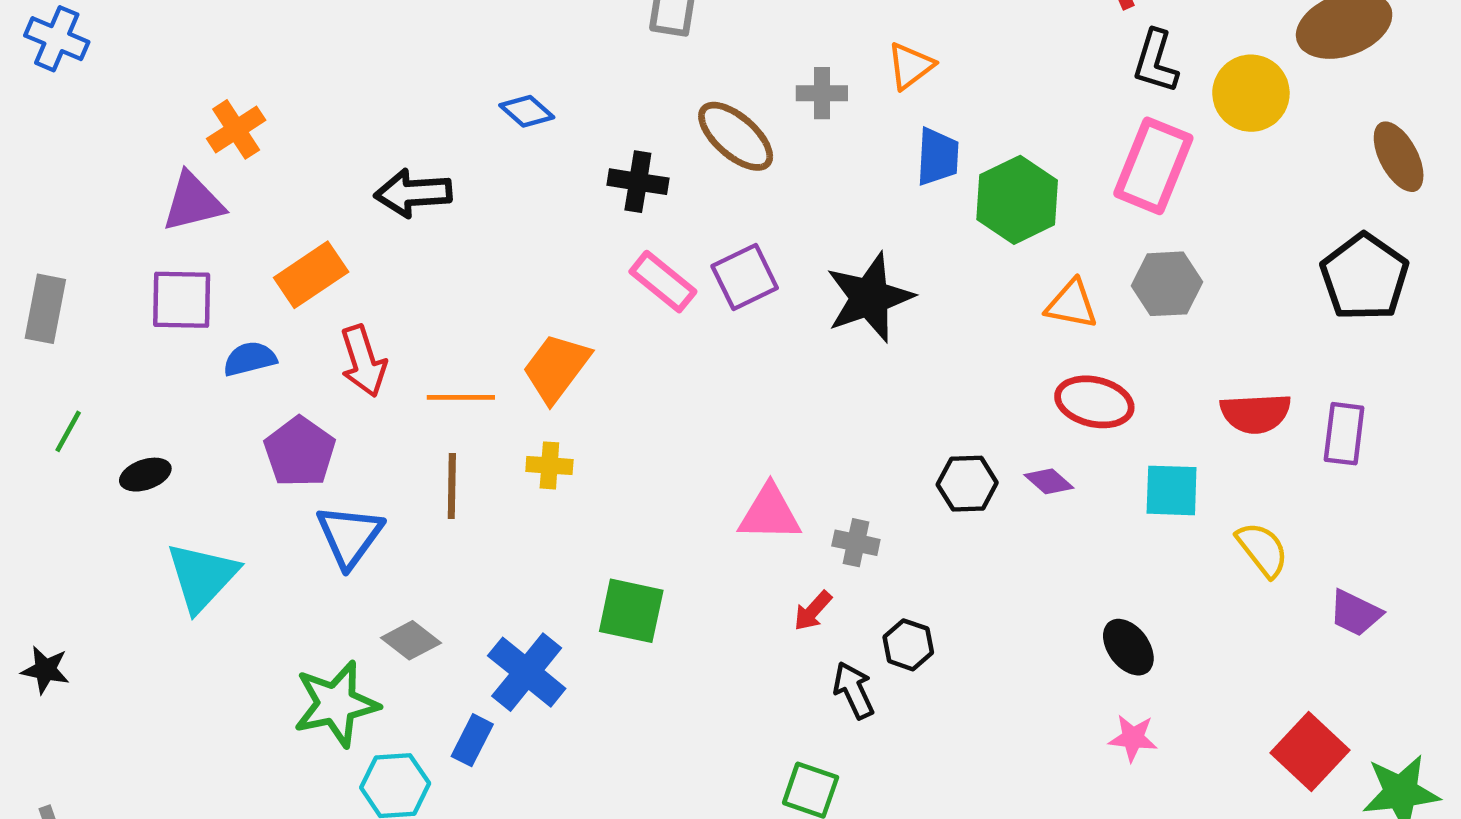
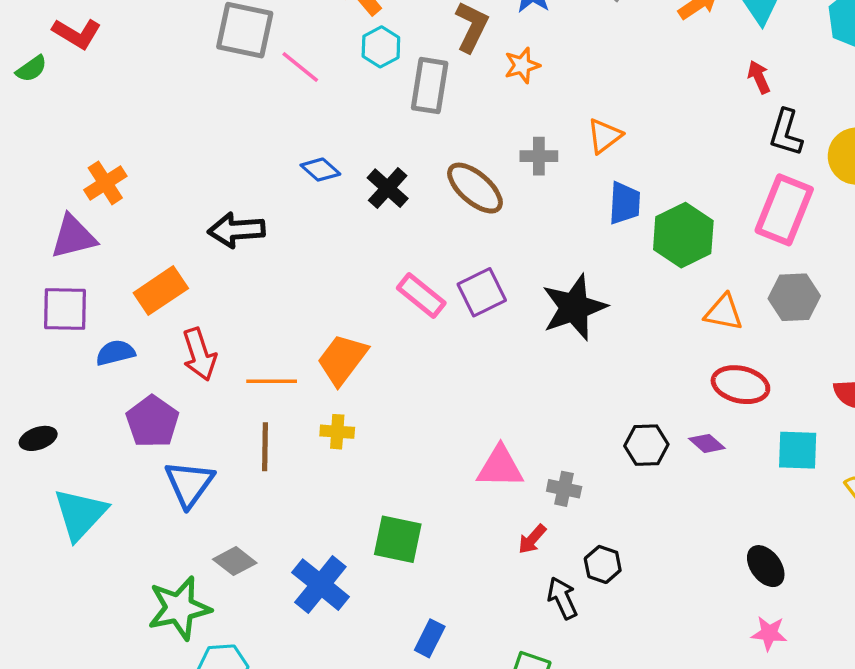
black cross: (638, 182) -> (388, 188), moved, turned 33
blue rectangle: (472, 740) -> (430, 638), moved

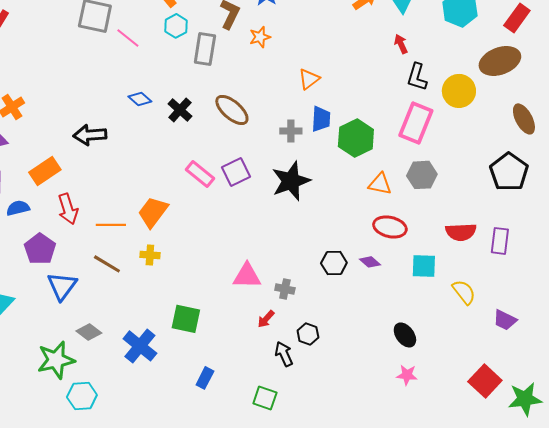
gray cross: (539, 156) -> (291, 131), moved
brown line: (265, 447) -> (107, 264), turned -60

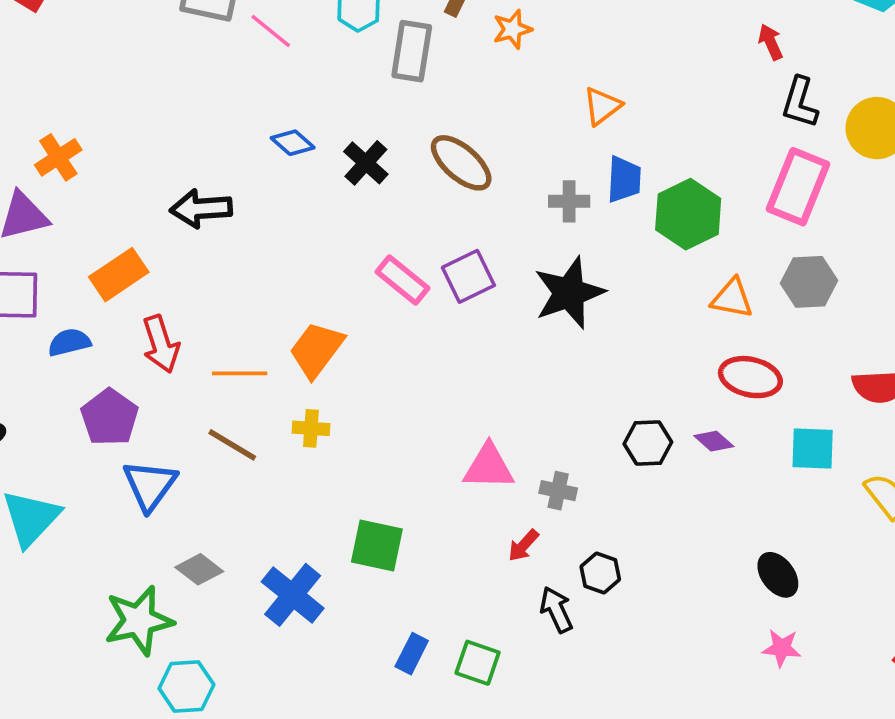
green square: (265, 398) -> (478, 663), moved

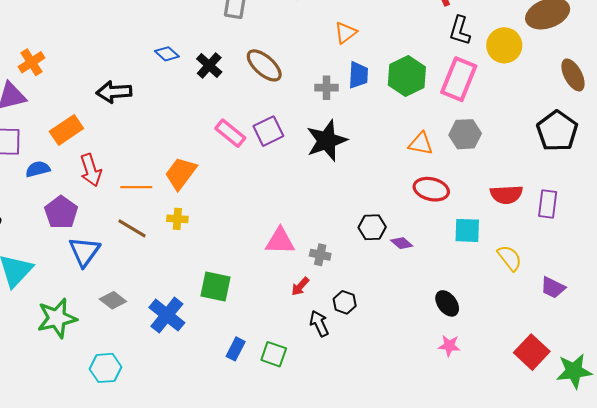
green hexagon: (688, 214) -> (407, 76), moved
purple diamond: (714, 441) -> (402, 243), moved
green star: (139, 621) -> (57, 318), moved

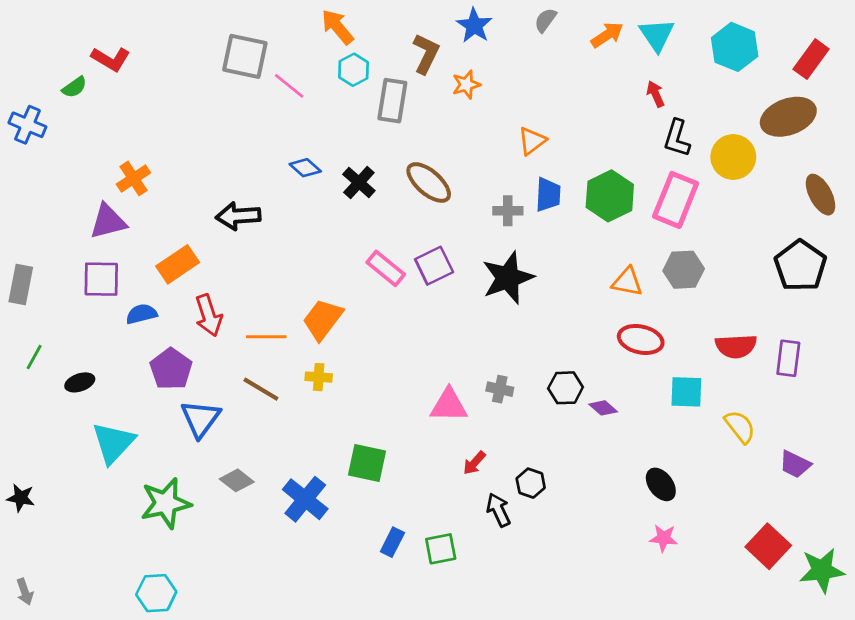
gray cross: (320, 255) -> (500, 389), moved
green square: (274, 354) -> (441, 549), turned -30
cyan hexagon: (106, 368) -> (156, 593), moved

